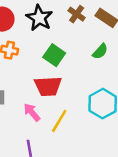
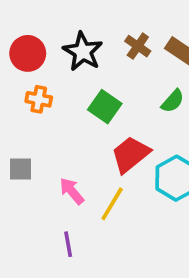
red trapezoid: (48, 86) -> (130, 154), moved, turned 144

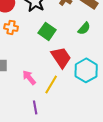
red trapezoid: (130, 154) -> (61, 57), turned 95
purple line: (68, 244) -> (35, 107), moved

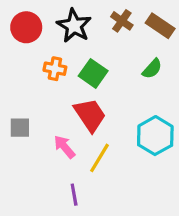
orange cross: (11, 27) -> (55, 69), moved
red trapezoid: (61, 57) -> (90, 115), moved

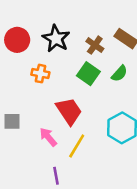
brown cross: (122, 21) -> (95, 45), moved
green square: (93, 73) -> (88, 74), moved

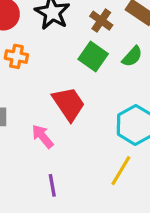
orange cross: (40, 74) -> (16, 56), moved
yellow line: (77, 146) -> (121, 171), moved

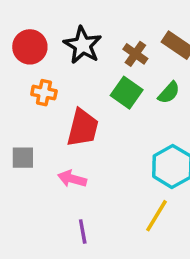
red trapezoid: (69, 104) -> (83, 128), moved, turned 48
pink arrow: (43, 136) -> (72, 179), turned -35

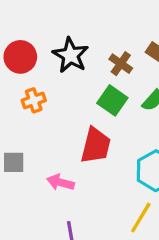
orange cross: (44, 93) -> (34, 100), turned -30
red trapezoid: (83, 128) -> (96, 146), moved

